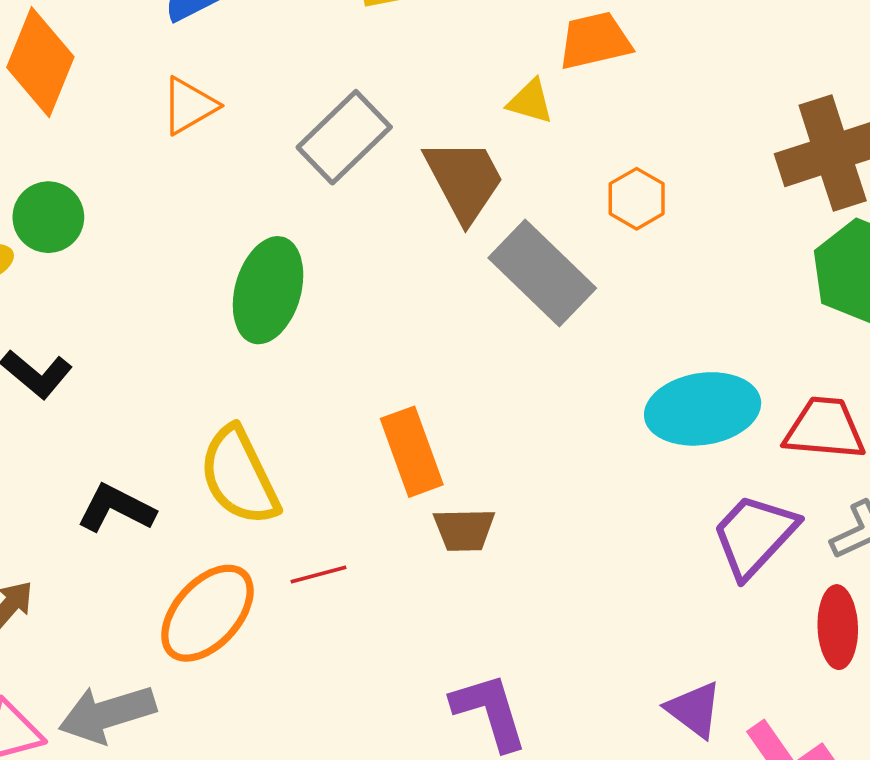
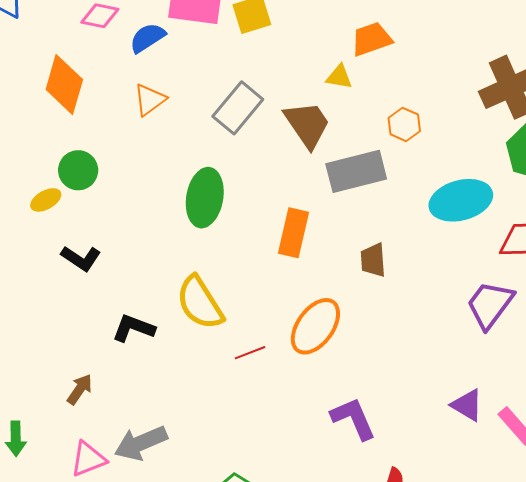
gray rectangle: (542, 273) -> (356, 171), turned -52
cyan ellipse: (703, 409) -> (461, 200), moved
orange rectangle: (412, 452) -> (293, 233), moved, turned 39
brown trapezoid: (464, 530) -> (373, 260), moved, turned 93
orange ellipse: (207, 613) -> (315, 326), moved

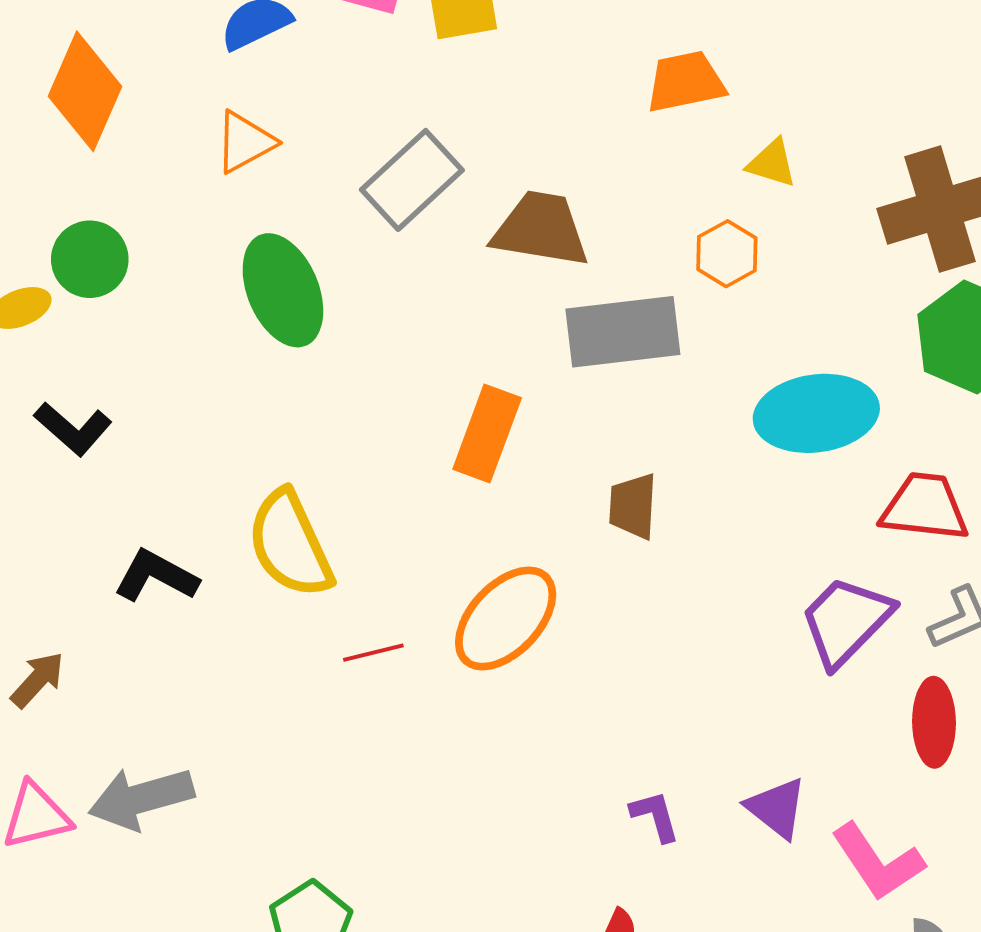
yellow triangle: (339, 77) -> (772, 163), moved
brown trapezoid: (307, 124) -> (541, 229), turned -54
green ellipse: (205, 198) -> (283, 290), moved, turned -40
purple L-shape: (353, 419) -> (655, 816), moved, size x0.6

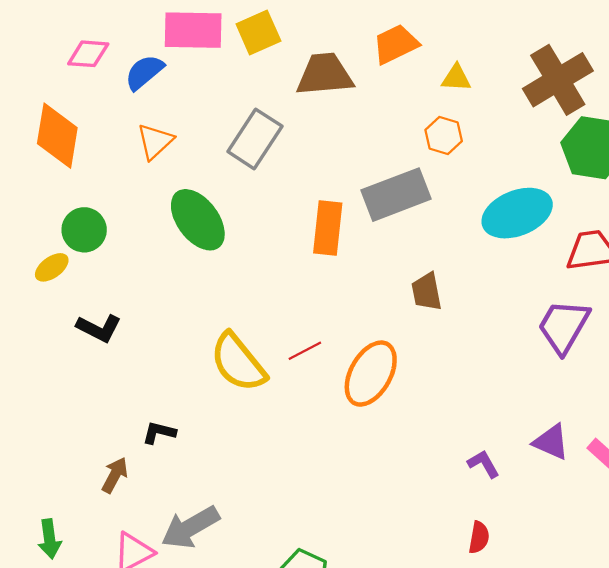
brown trapezoid: (541, 229) -> (325, 75), moved
orange rectangle: (487, 433) -> (328, 228), moved
black L-shape: (156, 576) -> (159, 433), moved, size x0.7
red line: (373, 653) -> (305, 351), moved

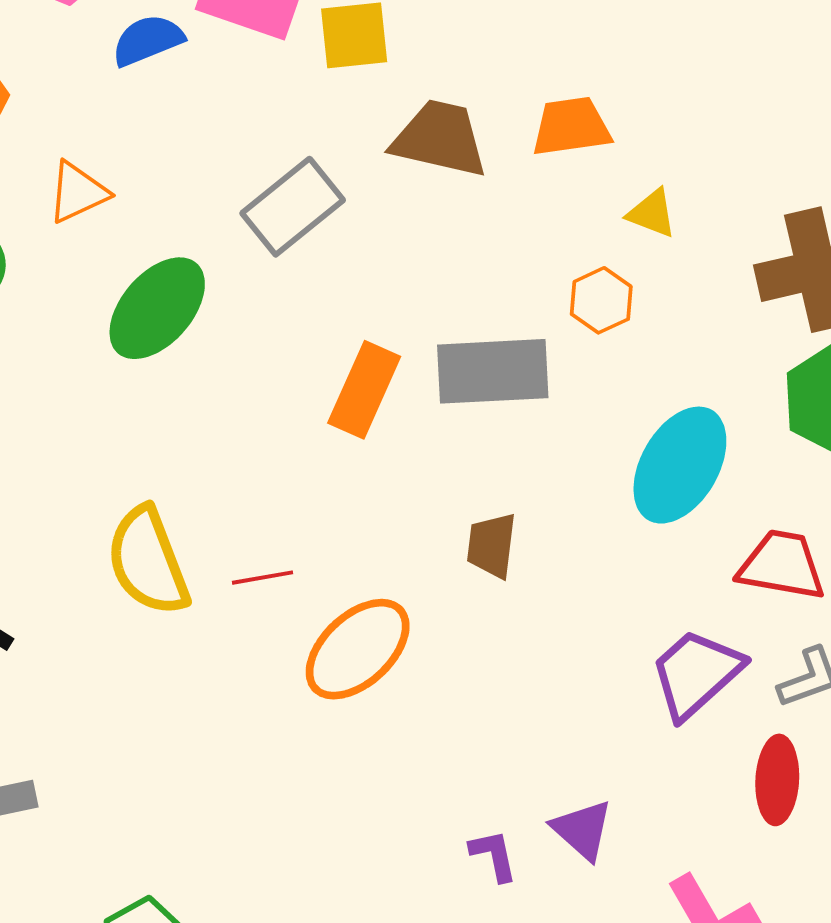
orange triangle: (155, 141) -> (78, 192), moved
cyan ellipse: (517, 213) -> (680, 465), turned -56
green ellipse: (198, 220) -> (157, 308), turned 60
purple triangle: (551, 442) -> (582, 830), moved

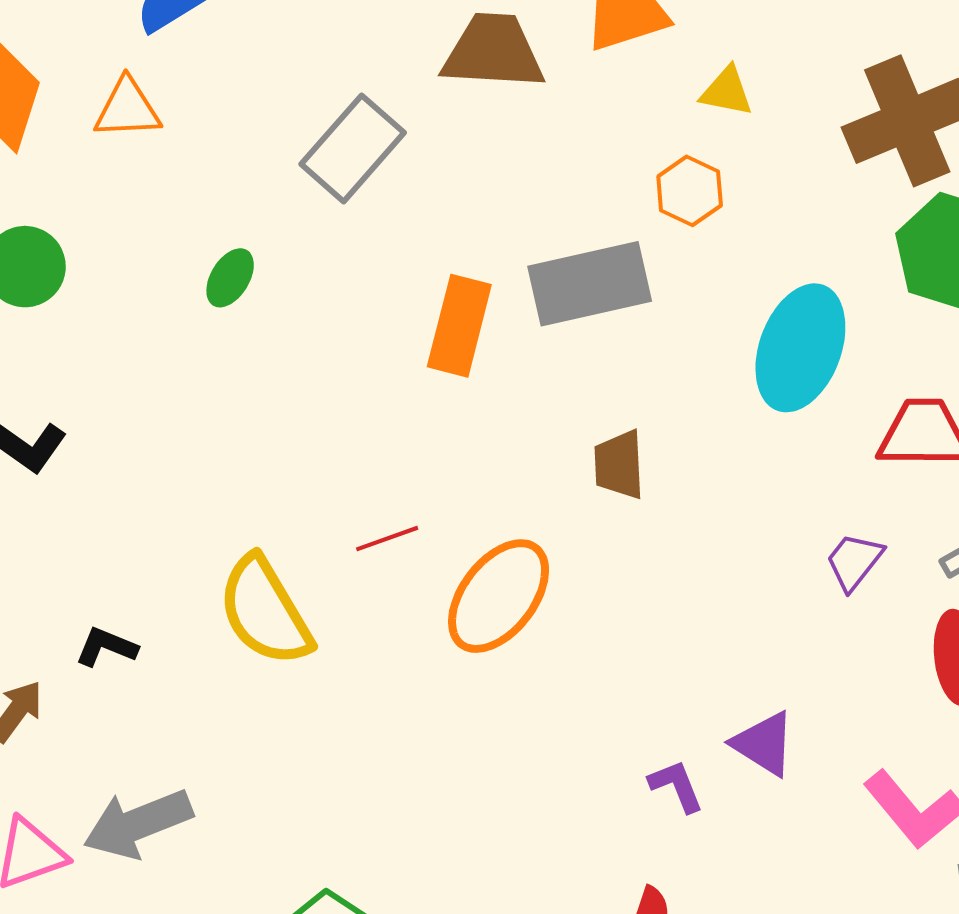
orange triangle: (78, 192) -> (127, 109), moved, turned 32
green ellipse: (157, 308) -> (230, 278), size x0.5
yellow semicircle: (148, 561) -> (265, 611), moved
purple trapezoid: (696, 674) -> (854, 561), size x0.6

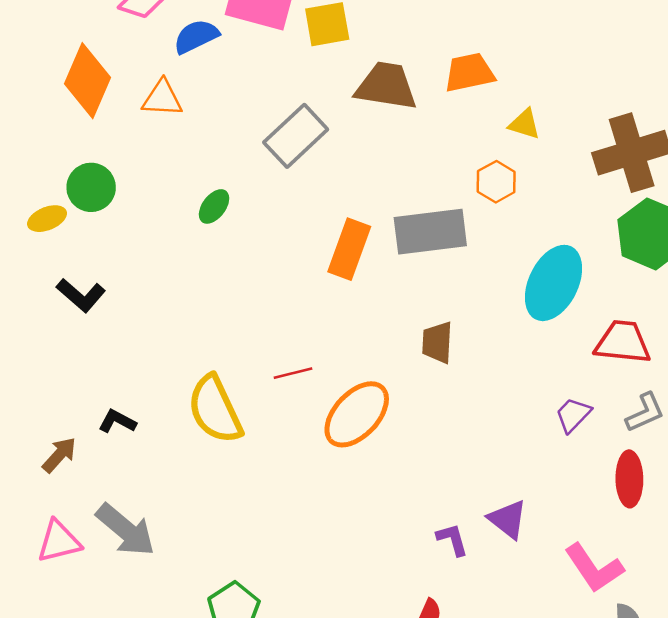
gray arrow: (138, 824) -> (126, 530), turned -124

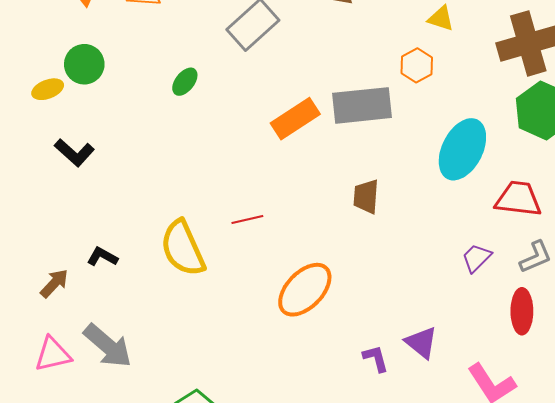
orange rectangle: (349, 249) -> (295, 119), turned 36
orange ellipse: (357, 414) -> (305, 290), moved

